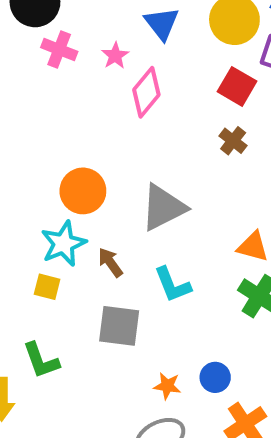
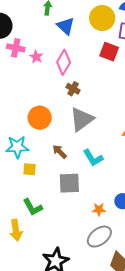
pink star: (115, 56) -> (36, 57), moved
brown cross: (233, 141) -> (73, 89), moved
cyan star: (63, 244) -> (17, 147), moved, turned 30

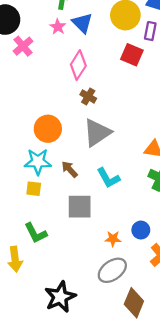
pink cross: (16, 48) -> (23, 46), turned 36
pink star: (36, 57) -> (58, 27), moved
cyan star: (17, 147) -> (38, 162), moved

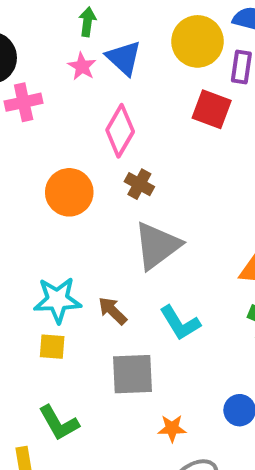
pink cross: (23, 46) -> (24, 102), turned 30
orange circle: (48, 129) -> (69, 192), moved
orange star: (113, 239) -> (172, 428), moved

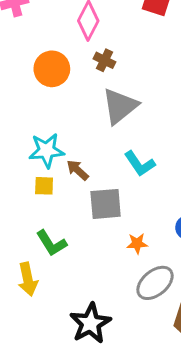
brown arrow: (113, 311) -> (78, 170), moved

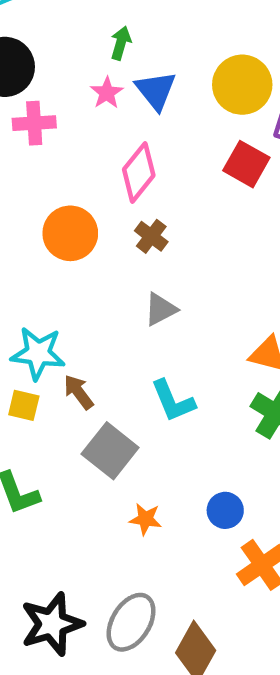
gray triangle: (120, 106) -> (161, 309), size x0.6
gray square: (106, 204) -> (110, 451), turned 32
gray ellipse: (155, 283) -> (131, 622), moved, turned -30

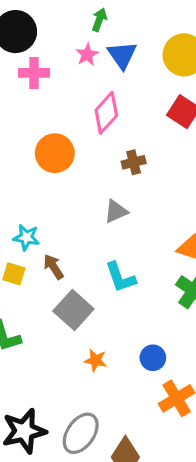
brown cross: (151, 236) -> (134, 162), moved, turned 35
cyan star: (38, 353) -> (26, 237), size x0.7

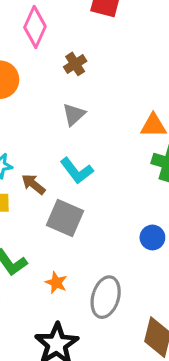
cyan L-shape: (120, 277) -> (77, 171), moved
orange star: (96, 360) -> (56, 283), moved, turned 30
gray ellipse: (81, 433) -> (106, 297), moved

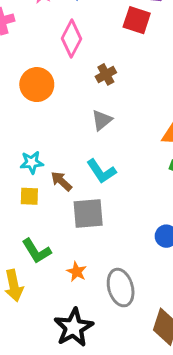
gray square: (65, 218) -> (88, 214), turned -32
gray ellipse: (106, 297) -> (121, 288), turned -36

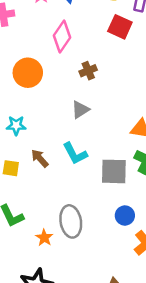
cyan star: (32, 162) -> (16, 125), moved
gray square: (88, 214) -> (114, 171), moved
gray ellipse: (121, 288) -> (71, 221), moved

